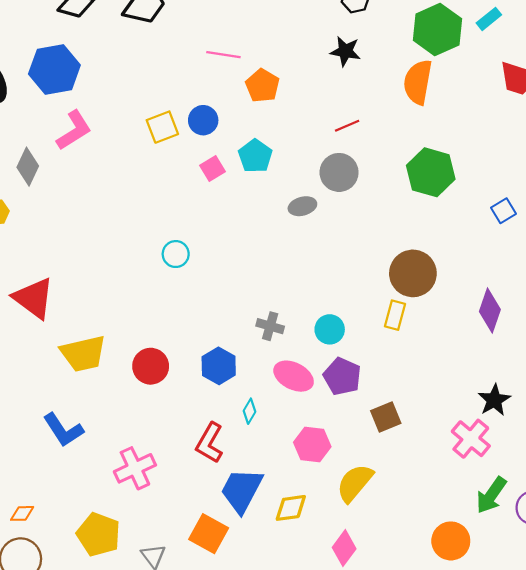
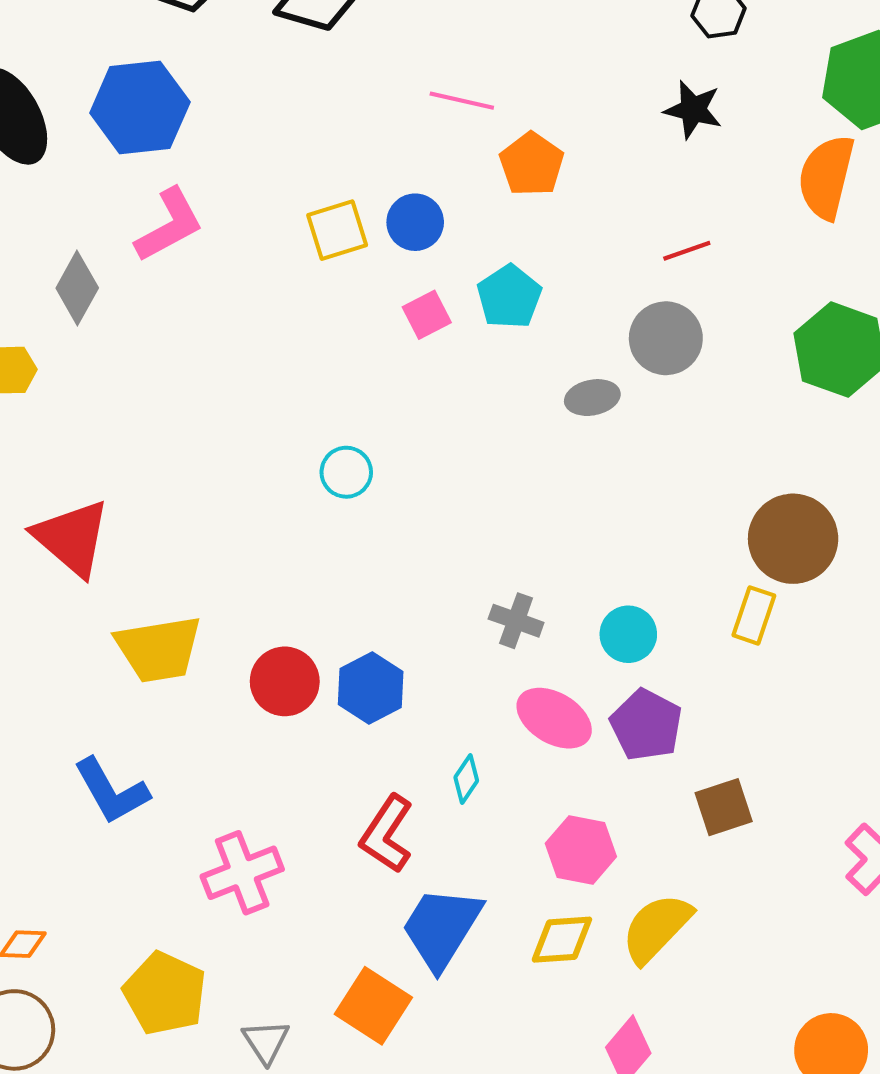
blue hexagon: (219, 366) -> (371, 688), moved
yellow diamond: (291, 508) -> (562, 940), moved

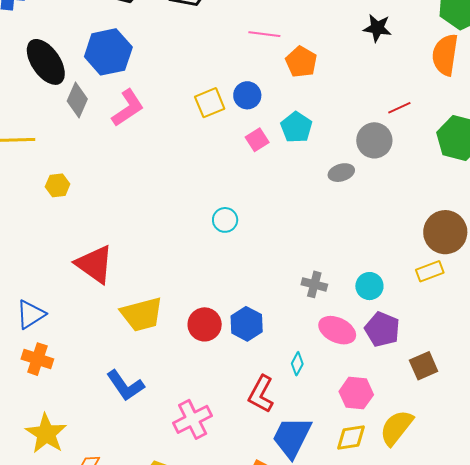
red line: (687, 251) -> (399, 108), moved
gray diamond: (77, 288) -> (77, 100), moved
yellow rectangle: (754, 615) -> (430, 271), turned 56

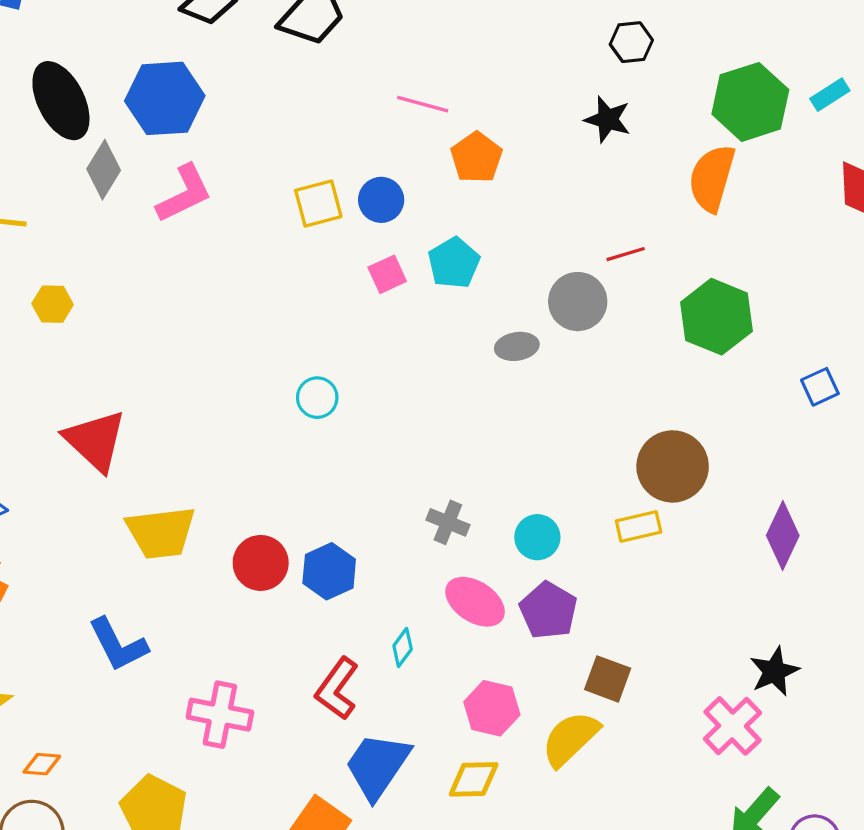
brown square: (424, 366) -> (608, 679), turned 36
pink cross: (193, 419) -> (220, 715), turned 30
yellow semicircle: (396, 428) -> (570, 739), moved

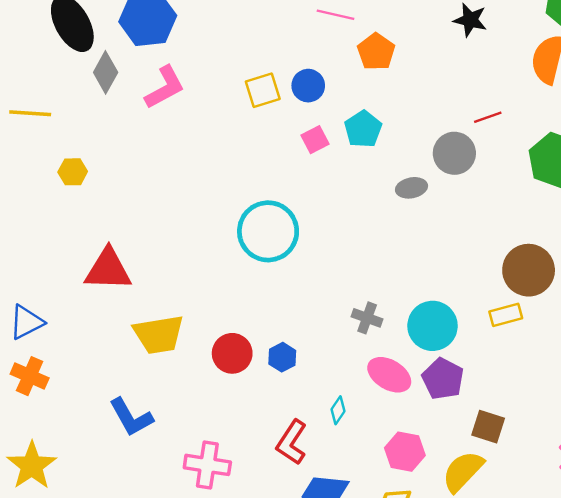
cyan circle: (317, 398) -> (268, 231), size x2.0
red triangle: (95, 441) -> (108, 270), turned -39
cyan circle: (537, 537) -> (433, 326), size x1.5
blue hexagon: (329, 571) -> (282, 357), size x0.7

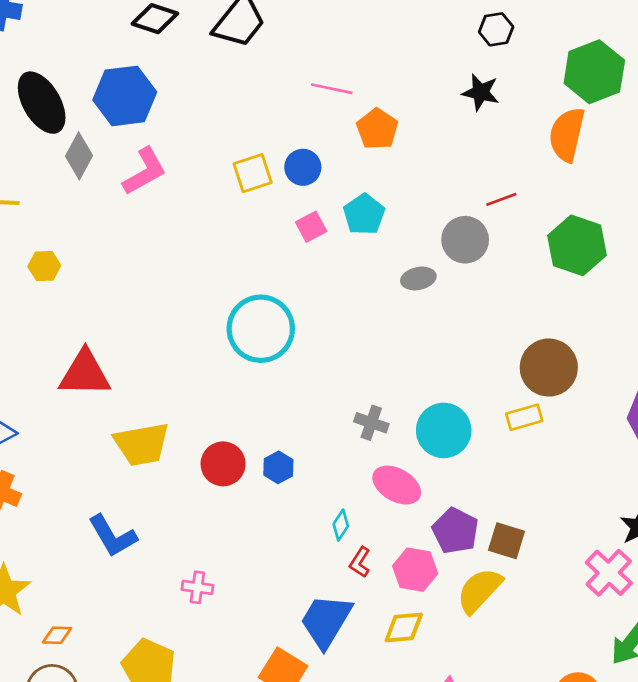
purple pentagon: (443, 379) -> (455, 531), moved
red L-shape: (292, 442) -> (360, 562), moved, size x0.6
pink cross: (207, 465) -> (197, 587), size x0.6

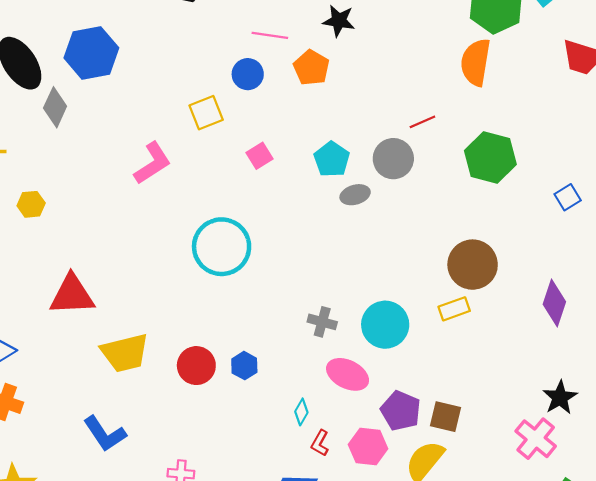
black star: (481, 92) -> (339, 21), moved
blue circle: (303, 167) -> (248, 74), moved
pink L-shape: (145, 171) -> (153, 163), moved
cyan pentagon: (364, 214) -> (332, 159), moved

